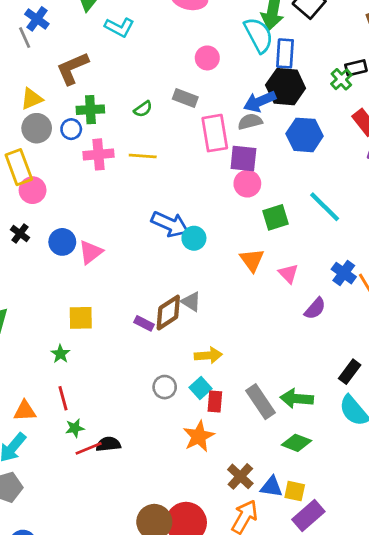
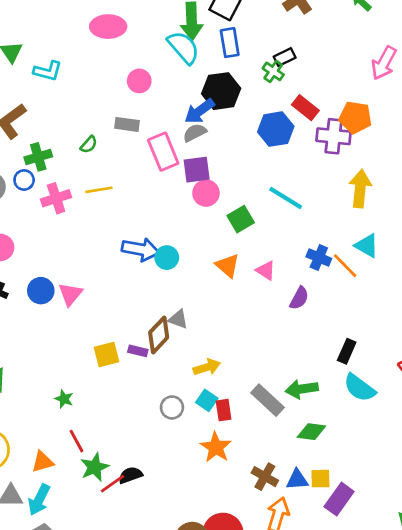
blue rectangle: (285, 53) -> (230, 43), moved
blue hexagon: (305, 135) -> (276, 129), moved
yellow square: (81, 318) -> (107, 355), moved
green star: (75, 428) -> (95, 467), size x1.5

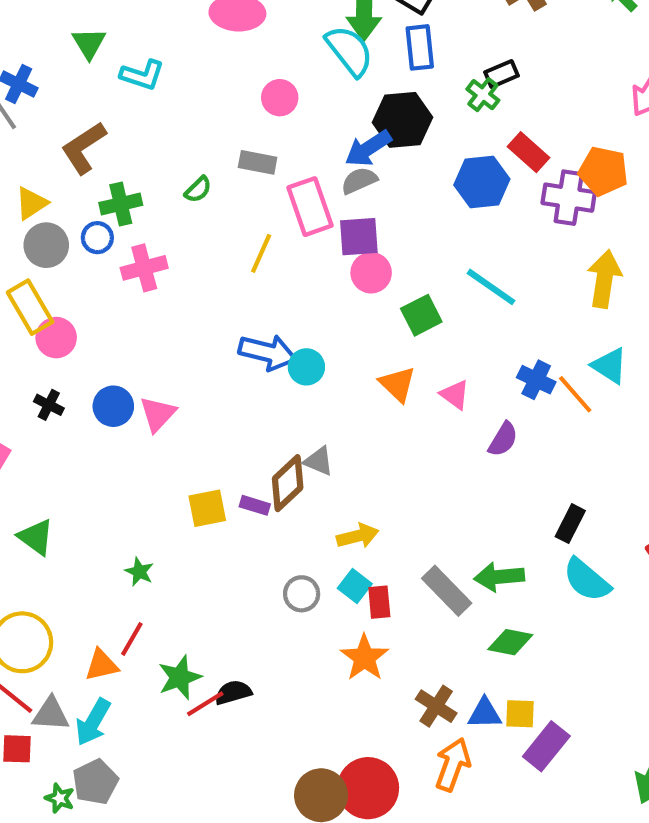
yellow line: (99, 190) -> (261, 253), moved, turned -60
red line: (76, 441) -> (132, 639), moved, turned 55

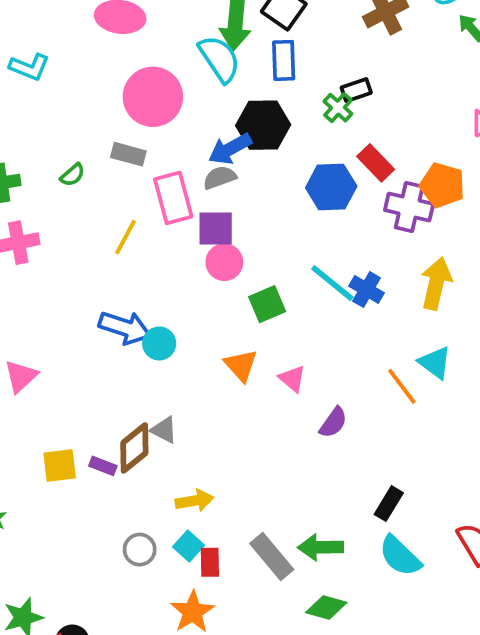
pink circle: (280, 98) -> (153, 97), size x1.8
blue cross: (536, 380) -> (367, 289), moved

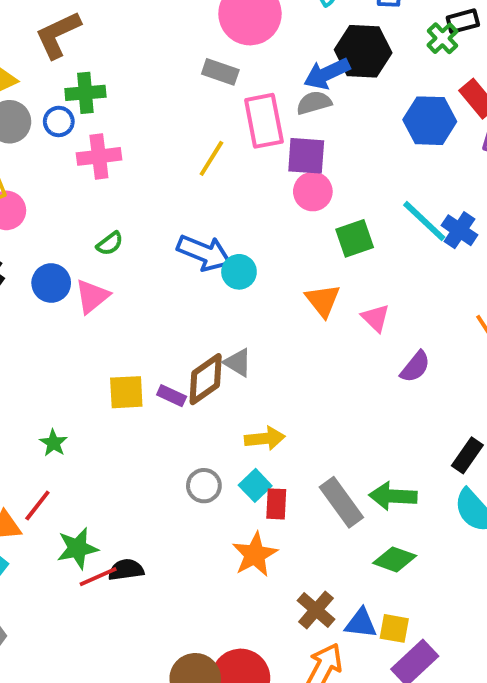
green semicircle: (73, 175) -> (110, 244), moved

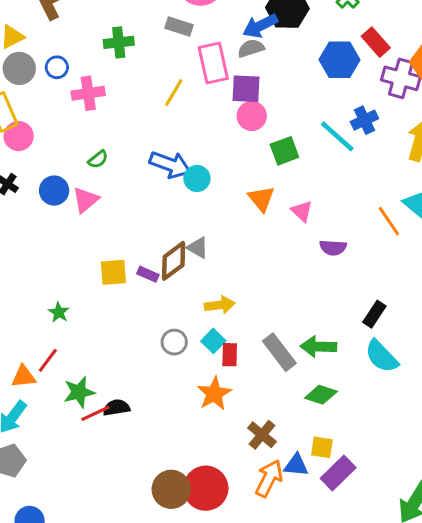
green cross: (85, 93) -> (119, 42), moved
blue cross: (459, 230) -> (364, 120), moved, turned 32
purple semicircle: (415, 367) -> (333, 248), turned 56
blue triangle: (361, 623) -> (296, 465), moved

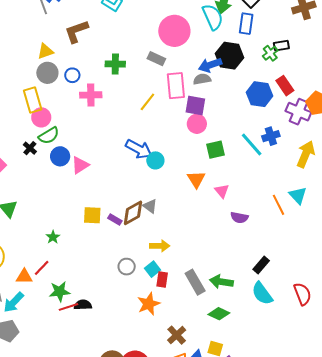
green semicircle: (98, 159) -> (49, 136), moved, size x1.5

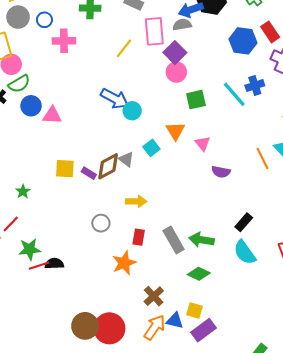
purple square: (195, 105) -> (175, 53), turned 35
pink triangle: (80, 165) -> (52, 115), turned 36
cyan square: (152, 269) -> (151, 148), moved

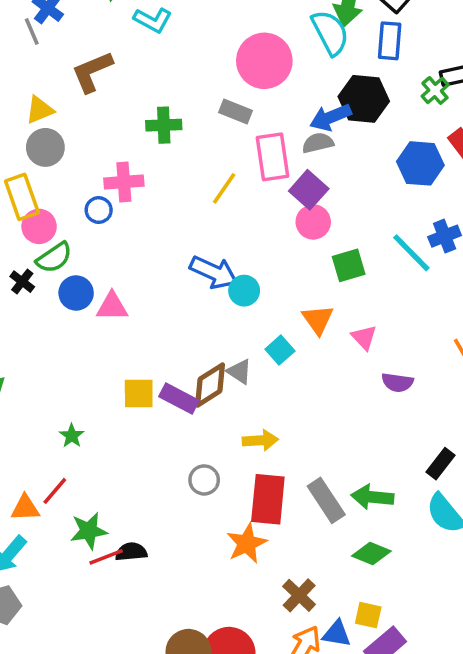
blue circle: (44, 20) -> (99, 210), moved
purple rectangle: (89, 173) -> (179, 398), size x1.5
red rectangle: (139, 237) -> (268, 499), size x1.8

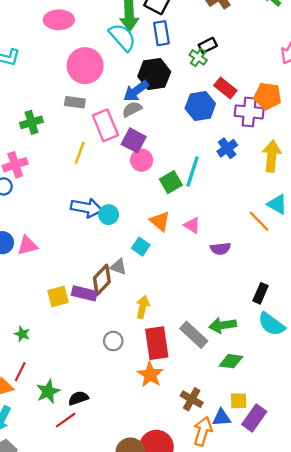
cyan line: (411, 253) -> (192, 172), moved, turned 76
yellow arrow: (260, 440) -> (143, 307), turned -60
red line: (106, 557) -> (66, 420), moved

